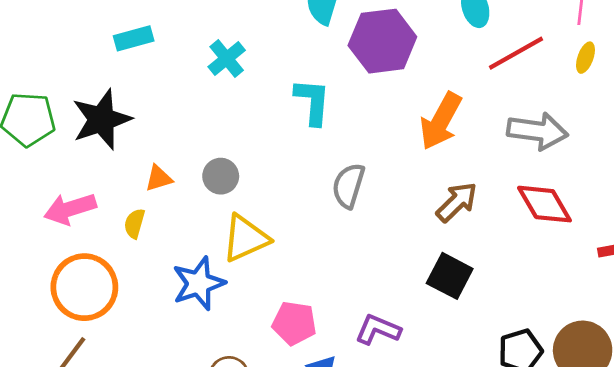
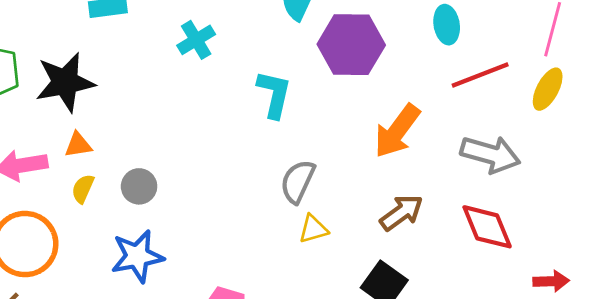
yellow ellipse: (585, 58) -> (548, 89), size x1.4
gray circle: (221, 176) -> (139, 186), moved
orange triangle: (159, 178) -> (78, 145), moved
yellow triangle: (245, 238) -> (313, 229), moved, size x0.6

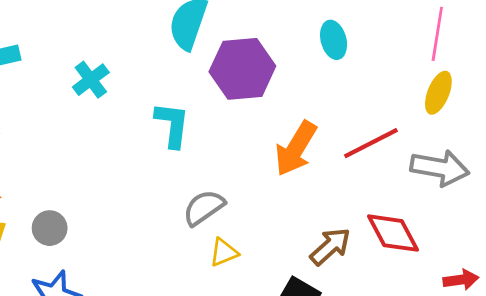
red line: (480, 75) -> (371, 143), moved
gray arrow: (490, 154) -> (440, 168), moved
gray semicircle: (298, 182) -> (204, 208), turned 36
brown arrow: (401, 213) -> (330, 246), moved

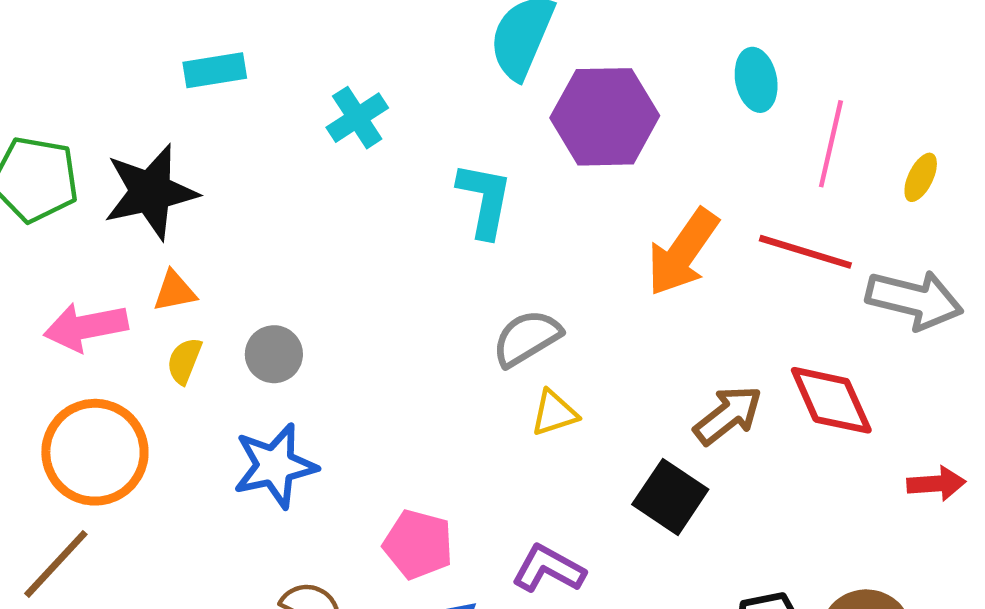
pink line: (437, 34) -> (831, 144), moved
yellow ellipse: (438, 93) -> (921, 177), size x0.7
red line: (371, 143) -> (805, 252), turned 40

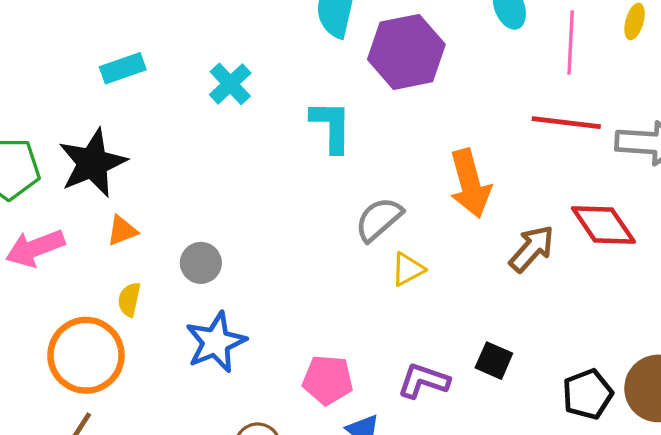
yellow ellipse: (921, 177) -> (635, 21), moved
orange arrow: (683, 252) -> (470, 183), moved, turned -40
pink arrow: (86, 327) -> (35, 248), moved
yellow semicircle: (184, 361) -> (129, 300), moved
black square: (670, 497) -> (494, 361), moved, size x0.7

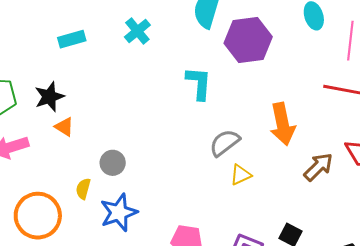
cyan cross: (230, 84) -> (137, 31), moved
black star: (93, 163) -> (49, 97), size x0.7
orange triangle: (122, 231) -> (64, 127), moved, turned 50
yellow semicircle: (129, 300) -> (83, 189), moved

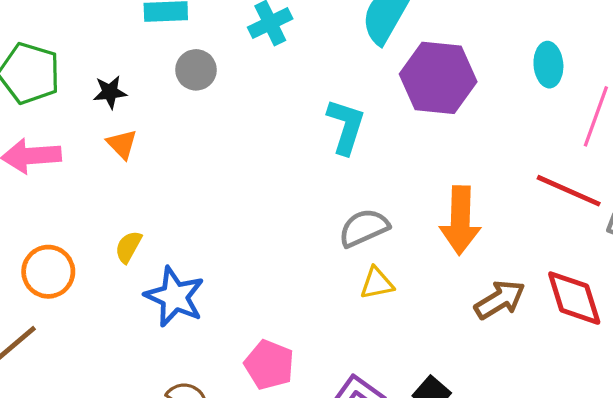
black star: (49, 97) -> (110, 92), size x0.7
gray circle: (113, 163) -> (196, 70), moved
blue star: (119, 213) -> (175, 297), turned 30
orange circle: (38, 216) -> (48, 272), size x0.7

